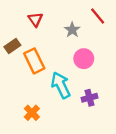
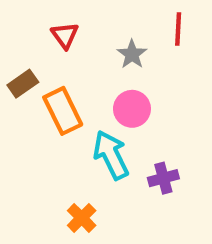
red line: (98, 16) -> (178, 29), turned 42
pink circle: (84, 59) -> (132, 109), moved
orange cross: (32, 113) -> (82, 218), moved

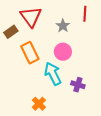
red triangle: (65, 35) -> (31, 17), size x1.6
brown rectangle: (23, 84) -> (11, 32), moved
purple cross: (163, 178) -> (78, 85), turned 32

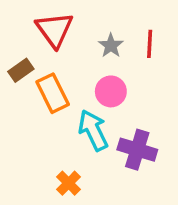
red line: (85, 14) -> (150, 44), moved
brown rectangle: (11, 32) -> (21, 70), moved
purple cross: (78, 85) -> (137, 150), size x1.5

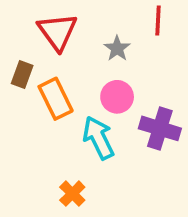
red line: (150, 44) -> (158, 20), moved
brown rectangle: (21, 70) -> (22, 74), turned -35
purple cross: (137, 150) -> (160, 128), moved

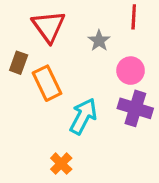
pink circle: (117, 97) -> (131, 71), moved
cyan arrow: (98, 138) -> (83, 116), turned 54

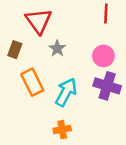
gray star: (99, 41) -> (57, 48), moved
orange rectangle: (47, 83) -> (32, 82), moved
orange cross: (61, 164) -> (62, 130), moved, turned 35

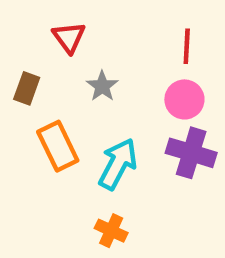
red line: (106, 13) -> (187, 46), moved
red triangle: (39, 21) -> (69, 37), size x0.7
orange cross: (62, 130) -> (111, 231), turned 35

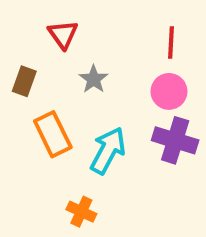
orange cross: (111, 231) -> (81, 212), moved

